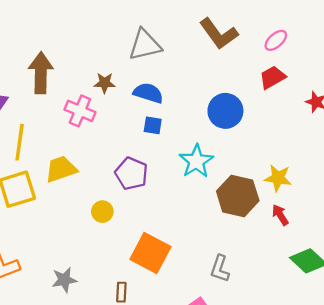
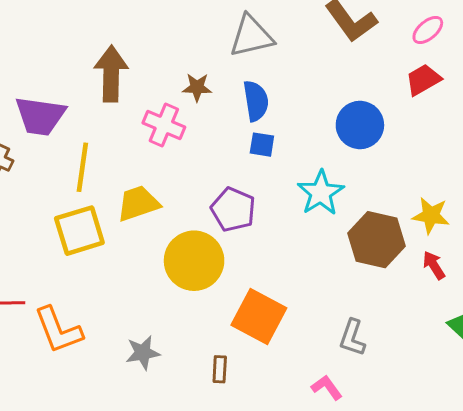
blue semicircle: (148, 93) -> (256, 101), turned 64
yellow circle: (102, 212) -> (194, 261), size x2.0

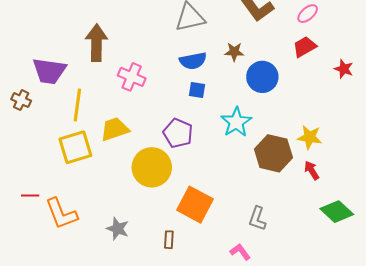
brown star: (197, 87) -> (234, 52), moved
blue semicircle: (256, 101) -> (193, 61), turned 88
gray star: (143, 353) -> (118, 229), turned 30

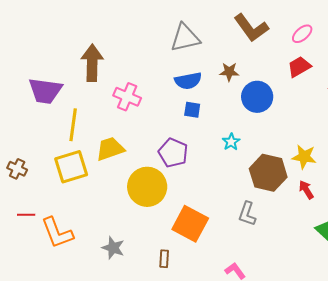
brown cross: (21, 100) -> (17, 169), moved
cyan star: (236, 122) -> (231, 142), size x0.6
gray L-shape: (257, 219) -> (247, 214), moved

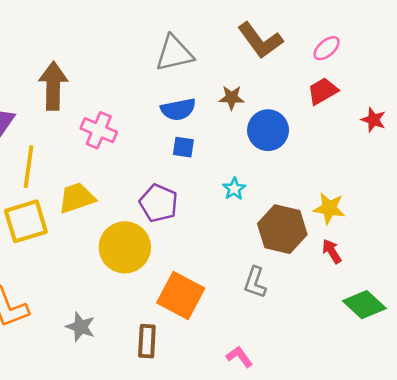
brown rectangle: (164, 259) -> (147, 341), size x1.4

